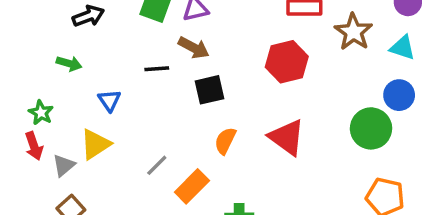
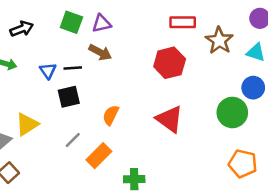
black square: (209, 90) -> (69, 97), moved
blue triangle: (109, 100) -> (48, 71), moved
orange semicircle: (225, 141) -> (111, 115), moved

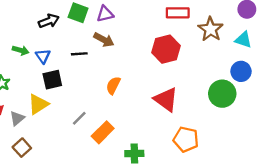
black arrow: (22, 29) -> (49, 21), moved
blue triangle: (48, 71) -> (43, 56), moved
black square: (69, 97) -> (52, 80), moved
orange semicircle: (111, 115) -> (113, 85), moved
orange pentagon: (243, 163) -> (186, 139), moved

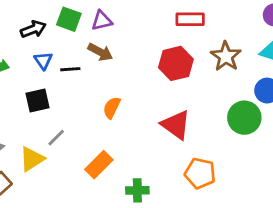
brown star: (211, 29) -> (226, 56), moved
blue triangle: (43, 56) -> (43, 61), moved
yellow triangle: (38, 104) -> (32, 159), moved
gray line: (79, 118) -> (56, 138), moved

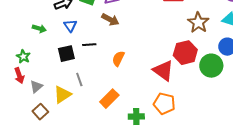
red hexagon: (176, 63) -> (185, 53), moved
black line: (70, 69) -> (89, 45), moved
gray line: (56, 138) -> (79, 80), turned -64
orange pentagon: (200, 173) -> (164, 104), moved

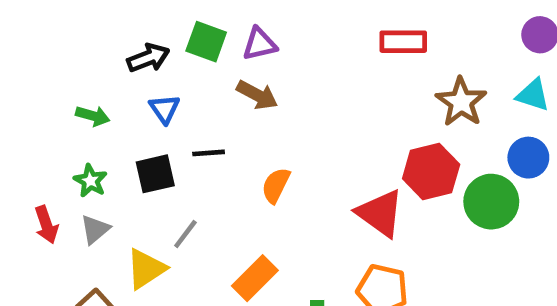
green star: (23, 57) -> (90, 181), moved
gray line: (79, 80) -> (185, 234), turned 56
gray triangle: (36, 87) -> (95, 229), moved

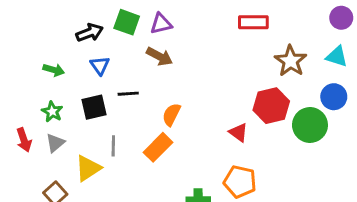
red triangle: (380, 213) -> (238, 132), size x0.6
gray line: (185, 234) -> (113, 146), turned -36
orange rectangle: (255, 278) -> (158, 147), moved

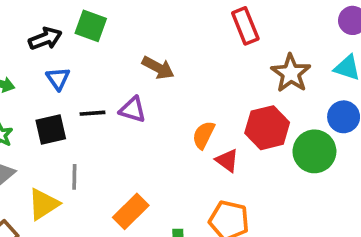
red rectangle: (253, 22) -> (245, 26), turned 68
purple triangle: (161, 24) -> (133, 110), moved, turned 30
brown arrow: (160, 56) -> (158, 68), moved
orange semicircle: (171, 115) -> (204, 135), moved
orange rectangle: (158, 147) -> (131, 211), moved

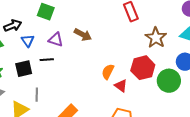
black arrow: (45, 39) -> (13, 26), moved
purple triangle: (133, 110) -> (56, 40), moved

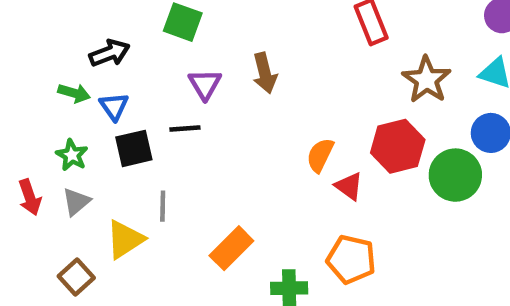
brown arrow: (83, 35) -> (265, 73), turned 48
purple triangle: (56, 40) -> (205, 84), turned 42
blue triangle: (28, 41) -> (114, 106), moved

